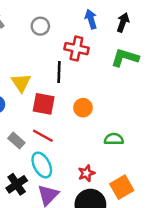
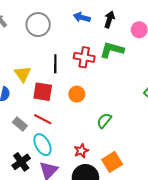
blue arrow: (91, 19) -> (82, 17), turned -56
gray circle: (40, 26) -> (38, 25), size x1.5
red cross: (76, 49) -> (84, 57), moved
green semicircle: (114, 139) -> (104, 121), turned -49

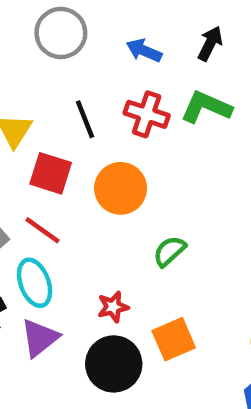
blue arrow: (82, 17) -> (144, 51), moved
black line: (55, 64) -> (85, 119), turned -30
orange circle: (77, 94) -> (121, 188), size x1.5

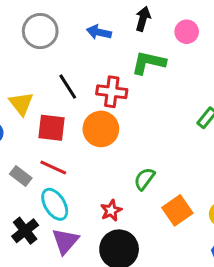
red cross: (147, 114) -> (112, 92), moved
green semicircle: (169, 251) -> (144, 179), moved
orange square: (174, 339) -> (177, 210), moved

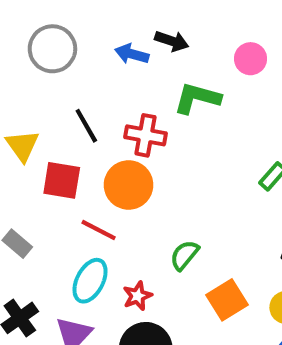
black arrow: (143, 19) -> (172, 41), moved, turned 90
red line: (53, 168) -> (99, 230), moved
cyan ellipse: (55, 204) -> (90, 281), moved, turned 56

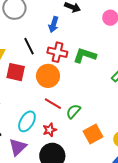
blue arrow: (132, 54) -> (54, 24), moved, turned -91
green L-shape: (197, 98) -> (85, 55), moved
red line: (99, 230) -> (53, 104), moved

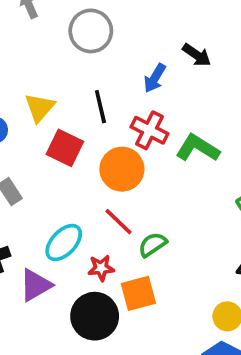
orange square: (93, 134) -> (138, 293), moved

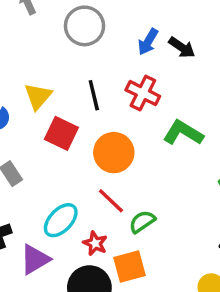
blue arrow: (155, 78) -> (148, 42), moved
red cross: (150, 130) -> (143, 93), moved
red star: (101, 268) -> (95, 243), turned 30

